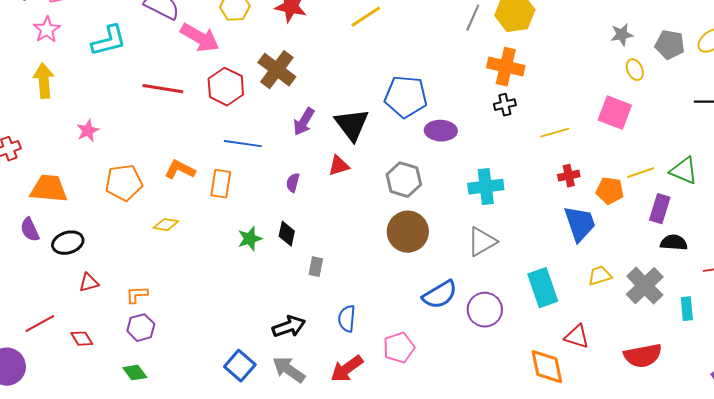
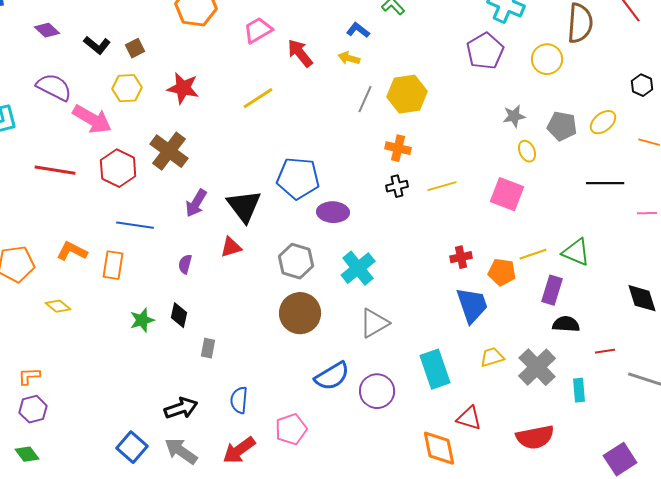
orange cross: (506, 67) -> (398, 148), size x0.7
yellow line: (555, 133) -> (442, 186), moved
cyan cross: (486, 187) -> (358, 268), moved, turned -32
yellow diamond: (166, 225) -> (58, 306), turned 30

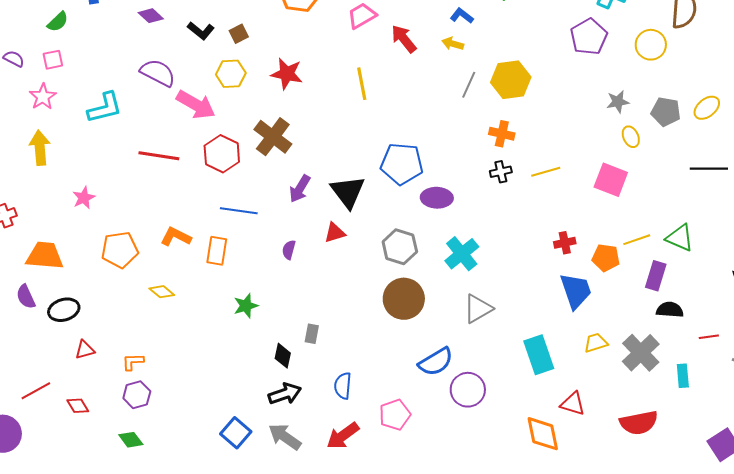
yellow line: (258, 98) -> (362, 84), turned -68
black diamond: (179, 315) -> (283, 356), moved
purple circle: (377, 391) -> (468, 390), moved

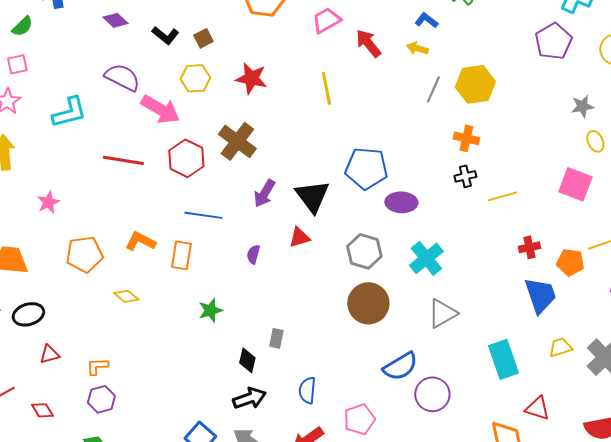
yellow line: (546, 172) -> (502, 196), moved

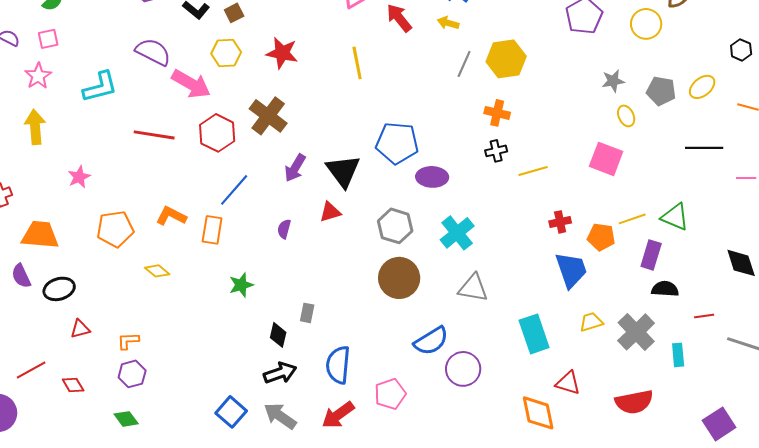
blue line: (203, 215) -> (234, 190), turned -57
gray triangle: (442, 313) -> (473, 288), turned 40
blue semicircle: (307, 390) -> (338, 365), size x1.4

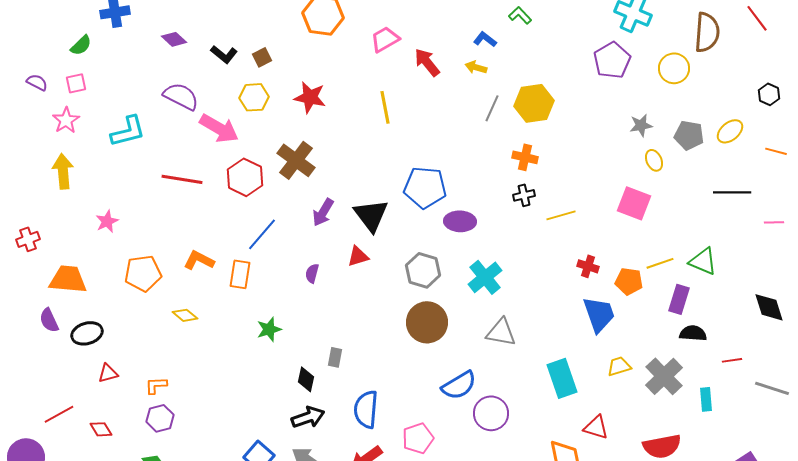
red cross: (560, 222) -> (588, 266), turned 30

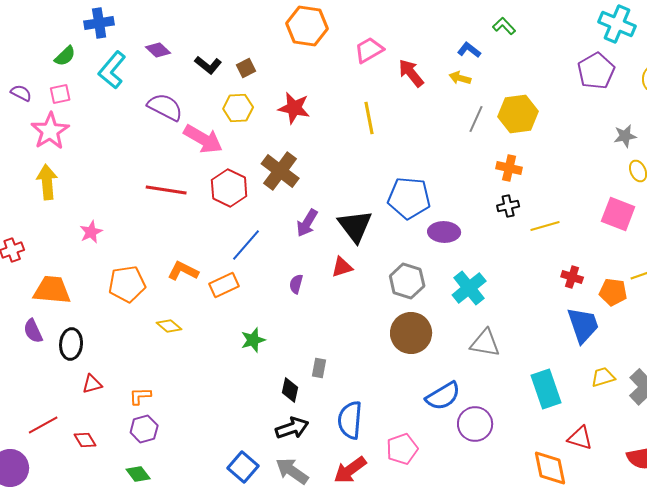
pink star: (66, 120) -> (50, 131), size x1.4
cyan L-shape: (128, 131) -> (112, 70), moved, turned 144
orange rectangle: (240, 274) -> (224, 285), turned 56
black ellipse: (87, 333) -> (71, 344), turned -68

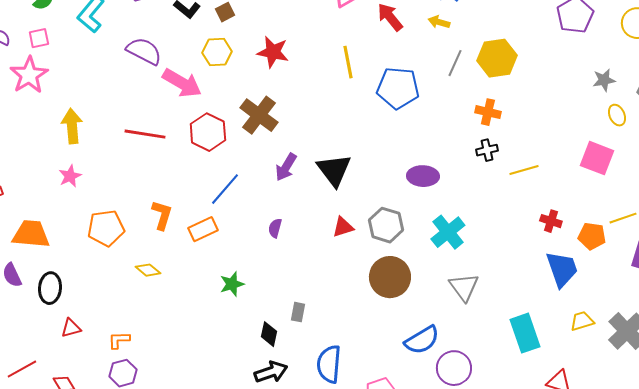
yellow arrow: (47, 182) -> (72, 126), moved
blue pentagon: (409, 198) -> (398, 88), moved
red triangle: (342, 267) -> (343, 227), moved
orange L-shape: (183, 271) -> (162, 215), turned 80
gray triangle: (485, 343) -> (464, 287), turned 44

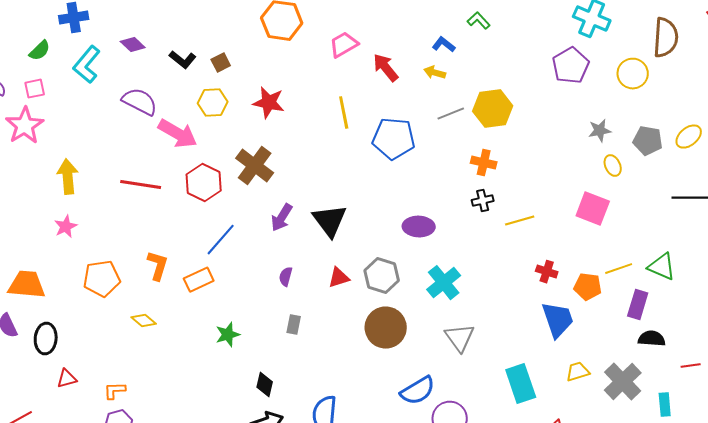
gray line: (455, 63) -> (451, 114), turned 44
purple semicircle: (275, 228) -> (286, 277), moved
gray rectangle: (298, 312) -> (294, 325), moved

